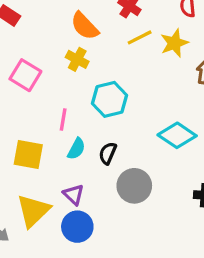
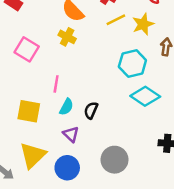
cyan hexagon: (110, 99) -> (132, 64), moved
gray circle: (134, 186) -> (115, 160), moved
purple triangle: (74, 195) -> (71, 134), moved

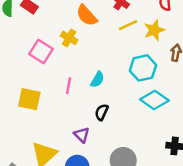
yellow cross: (67, 37) -> (69, 38), moved
cyan semicircle: (66, 107) -> (97, 79), moved
yellow square: (29, 111) -> (29, 99), moved

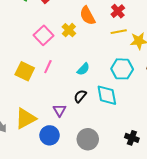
pink line: (69, 86) -> (48, 67), moved
cyan diamond: (154, 100) -> (107, 95), moved, turned 30

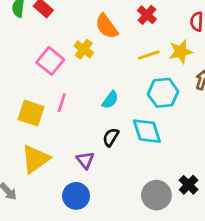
yellow line: (119, 32) -> (149, 55), moved
yellow triangle: (26, 118) -> (35, 159), moved
black cross: (132, 138) -> (189, 185), turned 32
gray circle: (88, 139) -> (156, 195), moved

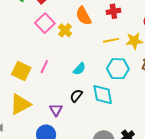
red cross: (147, 15) -> (113, 11), turned 32
pink square: (50, 61) -> (45, 23), moved

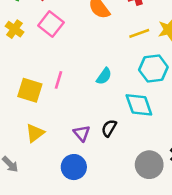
yellow cross: (65, 30) -> (15, 29), moved
black semicircle: (76, 96) -> (109, 128), moved
yellow triangle: (20, 104) -> (35, 133), size x0.7

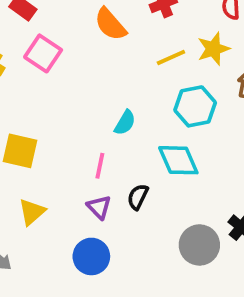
pink line: (59, 80) -> (100, 166), moved

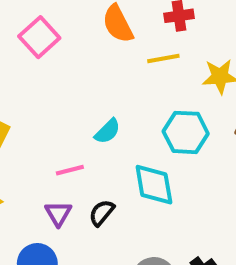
yellow line: (171, 57) -> (163, 58), moved
pink line: (100, 166) -> (70, 170), turned 50

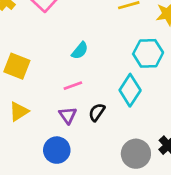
cyan semicircle: (108, 131) -> (80, 51), moved
cyan diamond: (154, 185) -> (130, 90), turned 48

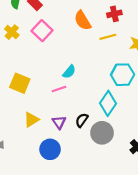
pink line: (73, 86) -> (59, 89), moved
yellow triangle: (19, 111) -> (31, 120), moved
gray circle: (136, 154) -> (102, 133), moved

